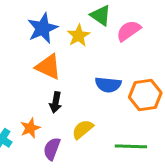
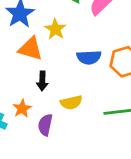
yellow star: (79, 36) -> (55, 29), moved
yellow semicircle: (83, 129) -> (71, 102), turned -145

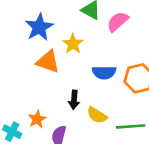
black arrow: (42, 81) -> (74, 100), moved
yellow semicircle: (71, 102) -> (97, 115), moved, turned 42

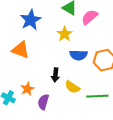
yellow star: (73, 44) -> (65, 34), moved
orange triangle: (48, 62) -> (20, 50), moved

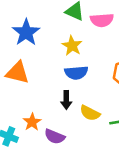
pink semicircle: (90, 17) -> (102, 20), turned -138
blue semicircle: (78, 55) -> (76, 73), moved
purple semicircle: (43, 102) -> (55, 137), turned -77

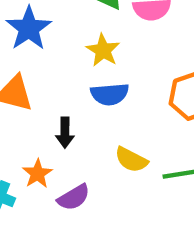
black arrow: (66, 100) -> (65, 133), moved
purple semicircle: (55, 137) -> (74, 197), turned -54

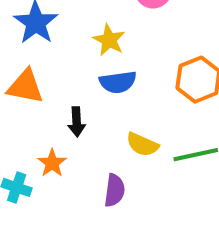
purple semicircle: (74, 197) -> (114, 190), moved, turned -48

